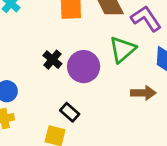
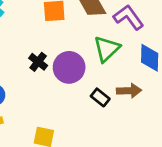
black rectangle: (70, 112) -> (100, 97), moved

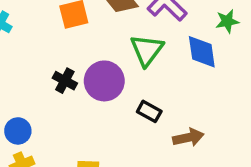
brown arrow: (129, 91) -> (188, 137), moved

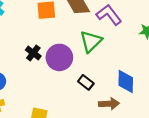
blue diamond: (202, 52) -> (126, 82), moved

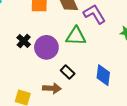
green triangle: (91, 41) -> (76, 36), turned 40
brown arrow: (109, 104) -> (52, 88), moved

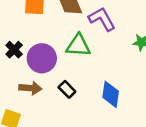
brown arrow: (52, 88) -> (30, 88), moved

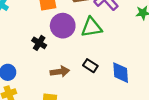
purple circle: (42, 58) -> (63, 26), moved
blue diamond: (111, 94) -> (121, 73), moved

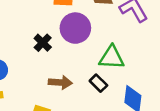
green triangle: (92, 27) -> (112, 57), moved

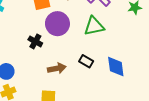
green triangle: (112, 57) -> (94, 26), moved

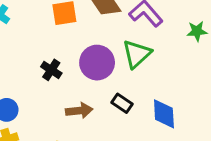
purple circle: (57, 24) -> (97, 63), moved
green triangle: (94, 26) -> (137, 54), turned -35

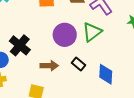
black cross: (51, 70) -> (20, 45), moved, size x1.5

